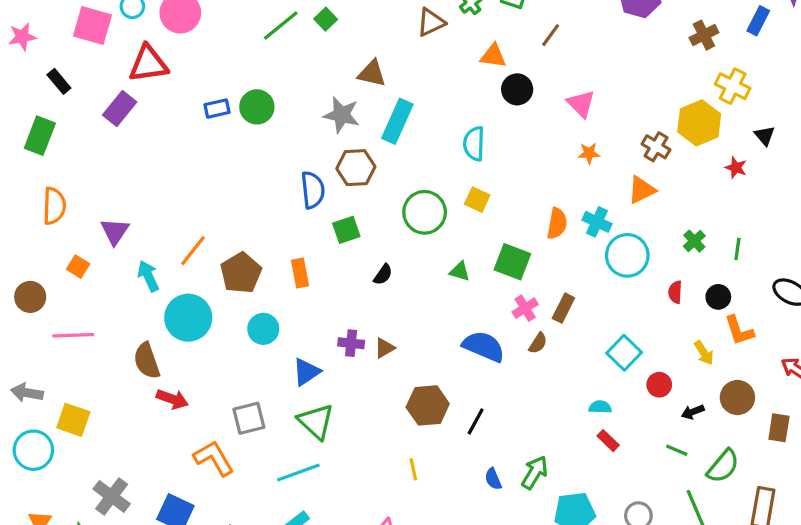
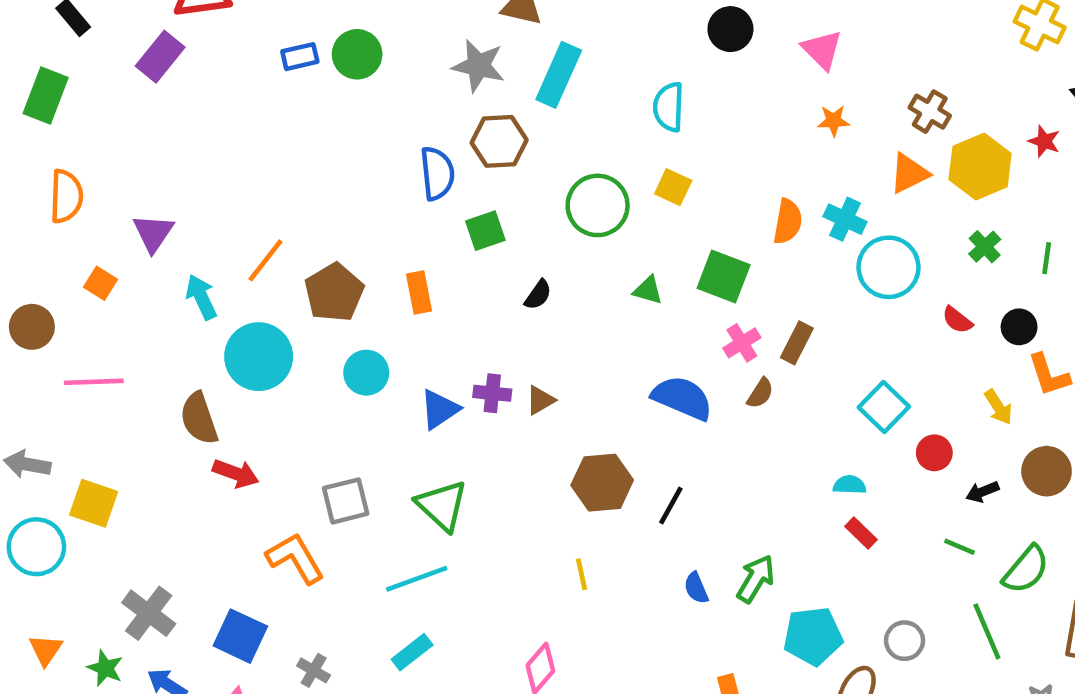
yellow hexagon: (699, 123) -> (980, 167), moved
red semicircle: (675, 292) -> (957, 320), turned -55
blue triangle: (306, 372) -> (440, 409), moved

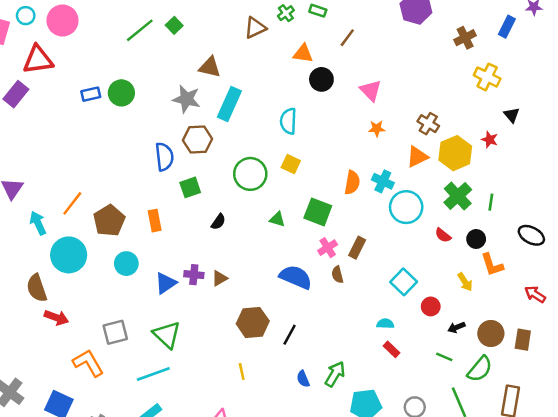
green cross: (985, 247) -> (458, 196), size x1.6
brown semicircle: (760, 393) -> (337, 275), turned 133
brown circle: (1047, 471) -> (491, 333), moved

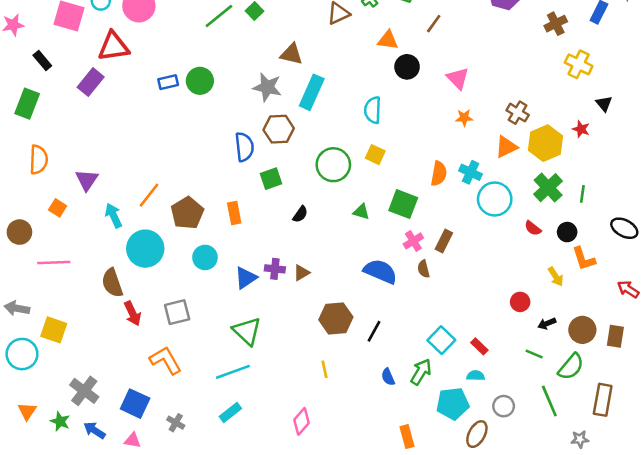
cyan square: (404, 282) -> (441, 340), moved
red arrow: (56, 318) -> (133, 313), turned 45
cyan semicircle: (385, 324) -> (476, 376), moved
gray square: (115, 332) -> (177, 312), moved

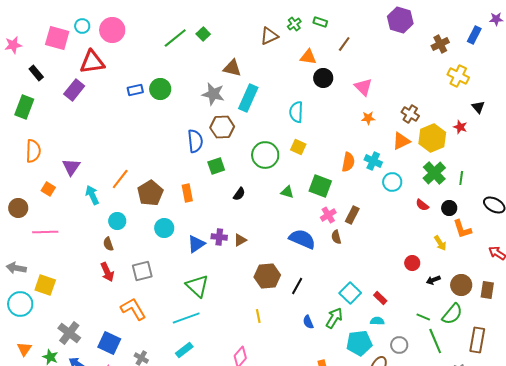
cyan circle: (495, 199) -> (392, 182), size x0.7
cyan circle: (145, 249) -> (117, 221), size x0.6
brown semicircle: (112, 283) -> (108, 244), moved, size x0.6
green line: (534, 354) -> (423, 317), moved

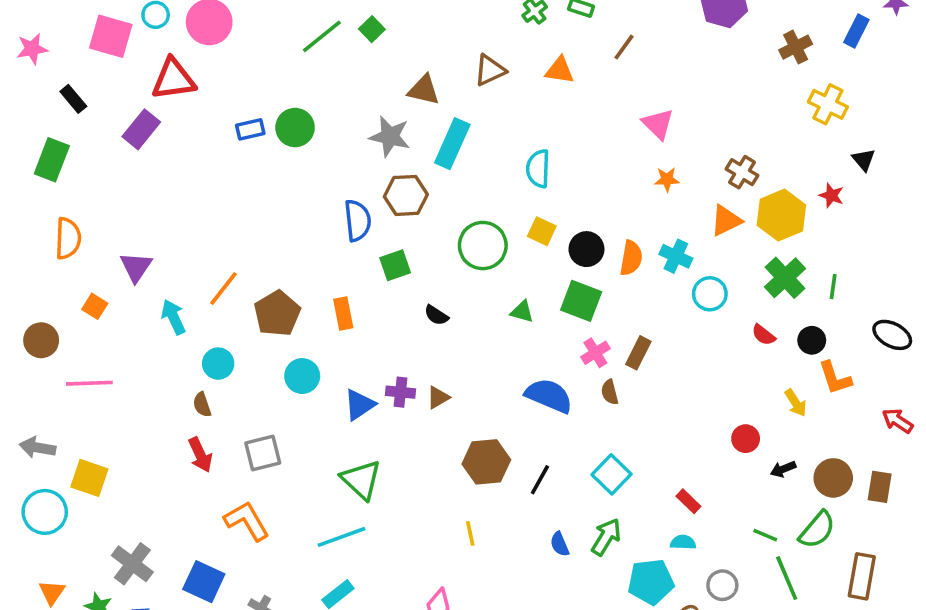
brown triangle: (269, 36) -> (490, 70), moved
black circle: (323, 78) -> (586, 249), moved
black semicircle: (239, 194) -> (436, 315), turned 88
cyan square: (350, 293) -> (611, 474), moved

